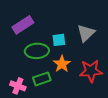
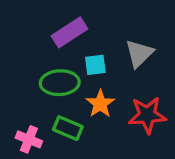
purple rectangle: (23, 25) -> (69, 32), moved
green rectangle: (42, 79) -> (68, 128), turned 42

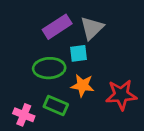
gray triangle: (139, 53) -> (92, 28), moved
orange star: (100, 104) -> (83, 85), turned -30

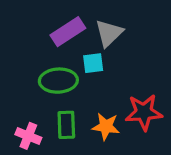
orange star: (83, 85) -> (106, 126), moved
green rectangle: (56, 105) -> (66, 125), turned 65

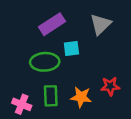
gray triangle: (109, 33) -> (101, 24), moved
red star: (144, 112) -> (110, 86), size x0.7

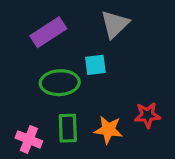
purple rectangle: (52, 24) -> (48, 32), moved
gray triangle: (101, 24) -> (115, 24), moved

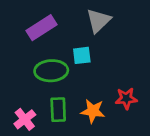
pink cross: (29, 139) -> (25, 119), turned 30

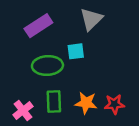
red star: (126, 98) -> (114, 104), moved

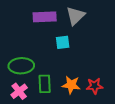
purple rectangle: (38, 26) -> (45, 17), moved, turned 30
green ellipse: (47, 65) -> (21, 66), moved

